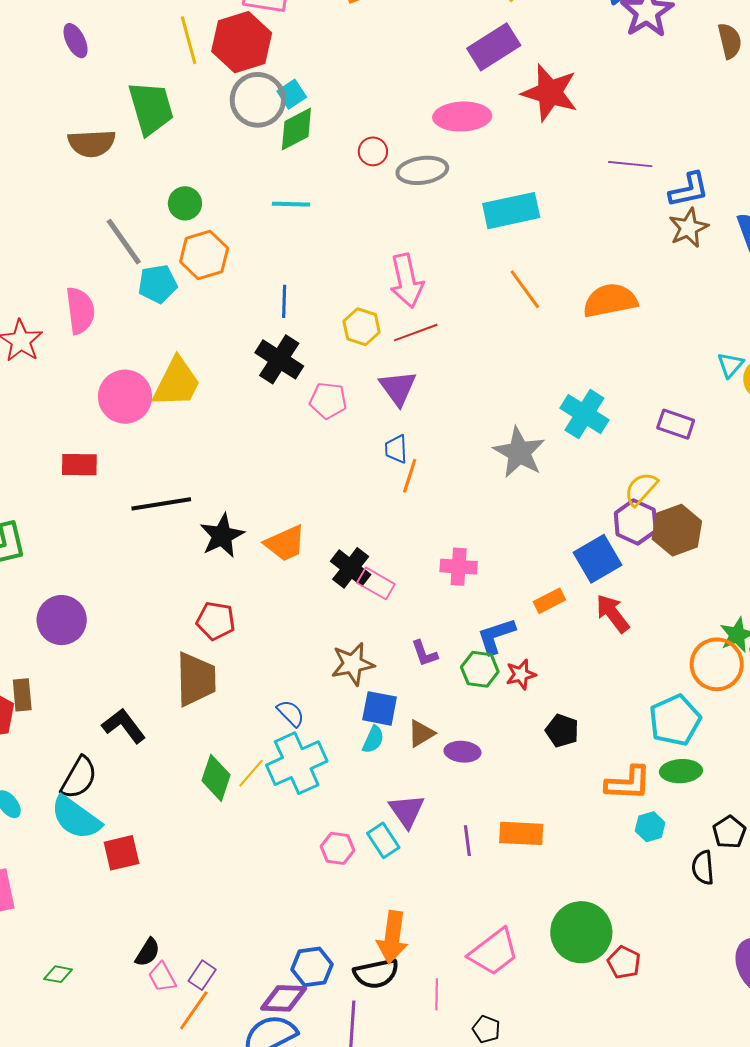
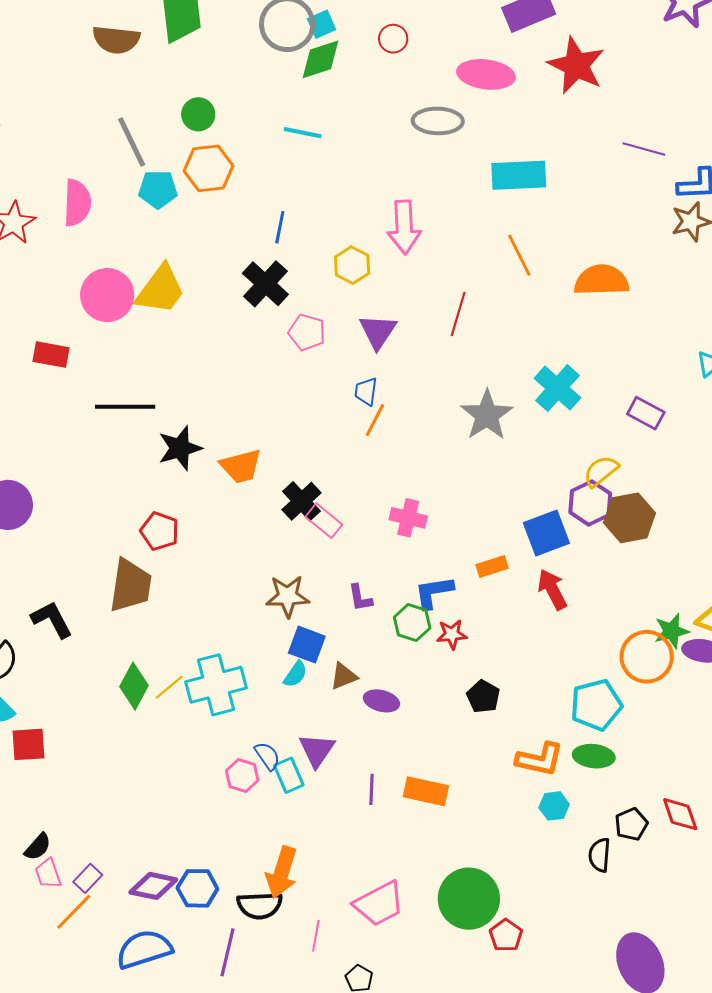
red circle: (373, 151) -> (393, 39), moved
red line: (416, 333) -> (458, 314), moved, turned -63
blue semicircle: (291, 713) -> (267, 756), moved
purple diamond: (284, 998) -> (153, 886), moved

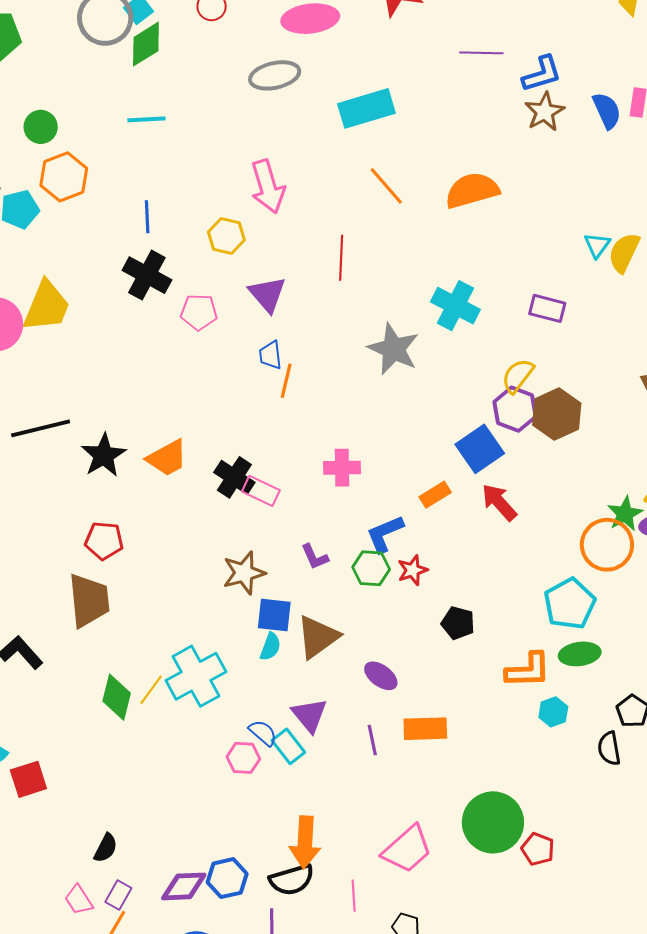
brown triangle: (344, 676) -> (318, 637), size x1.6
purple ellipse: (381, 701) -> (381, 676), moved, turned 36
black semicircle: (38, 847) -> (106, 848), moved

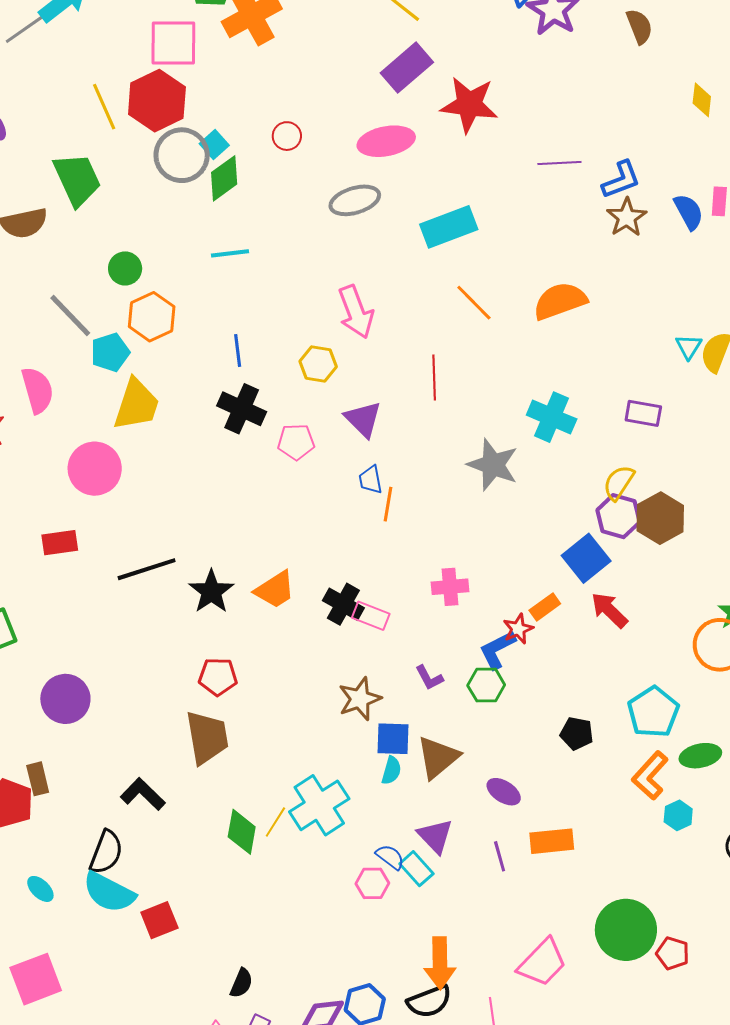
yellow trapezoid: (46, 306) -> (136, 405), moved
red star: (413, 570) -> (518, 629), moved
cyan pentagon: (570, 604) -> (653, 712), moved
orange L-shape: (528, 670) -> (650, 776), turned 138

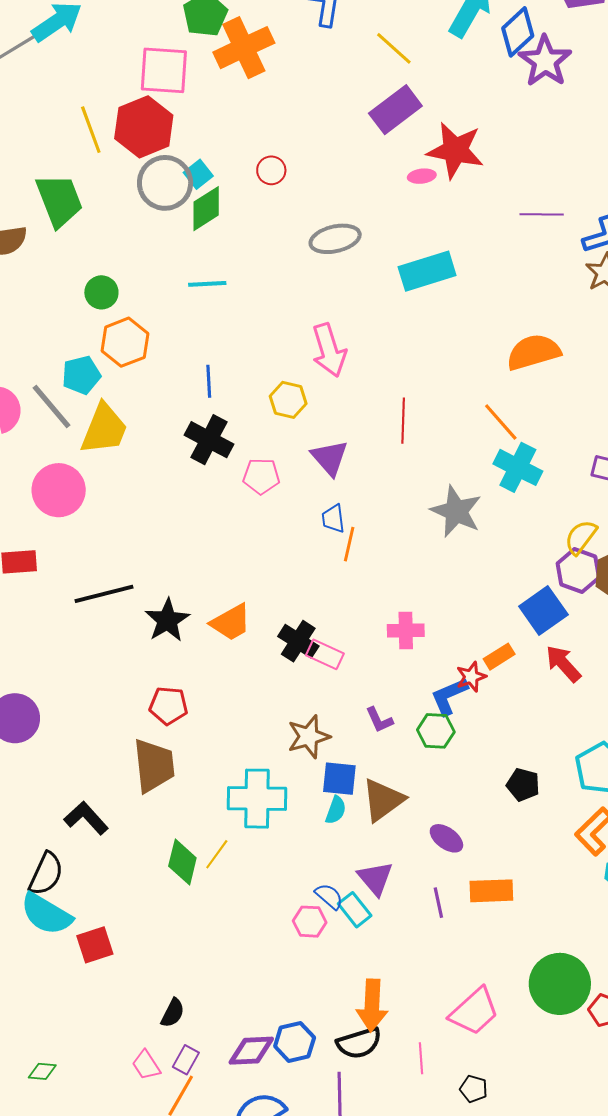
pink ellipse: (386, 141) -> (422, 176), moved, size x0.5
orange line: (474, 303) -> (501, 422), moved
gray line: (70, 316) -> (51, 406), moved
cyan cross: (319, 805) -> (257, 799), moved, turned 30

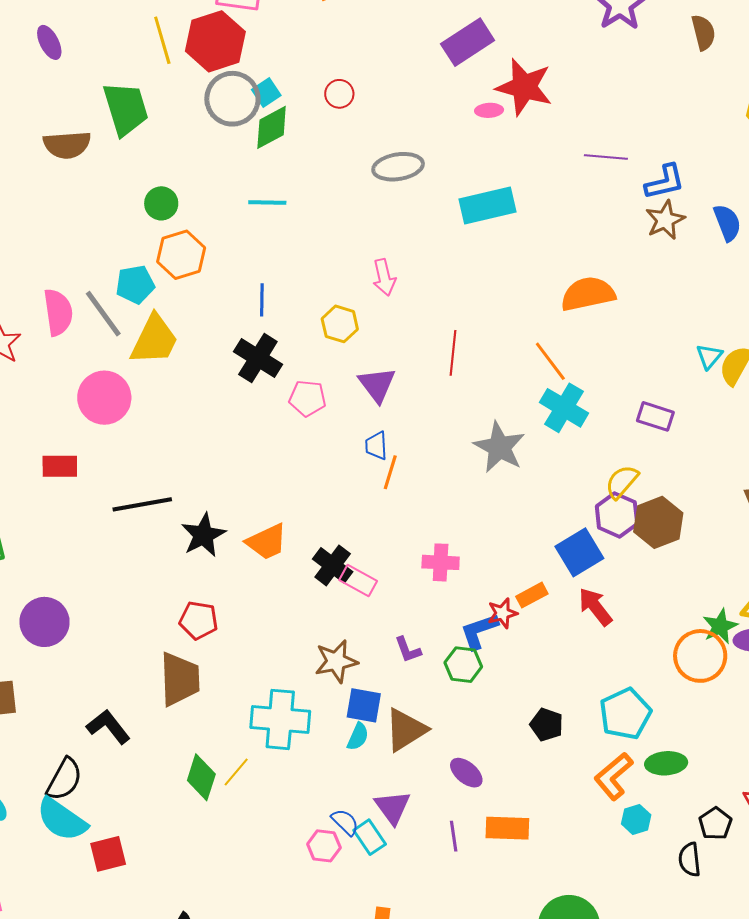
pink arrow: (329, 350) -> (384, 277), size x0.7

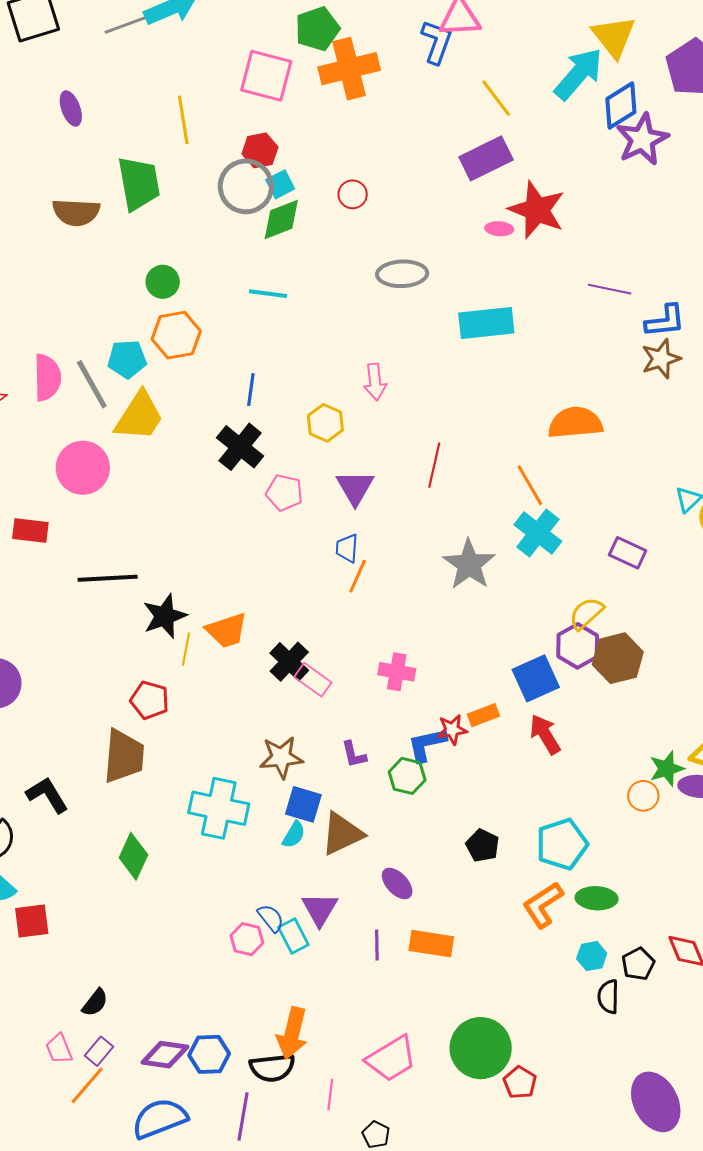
red hexagon: (215, 41) -> (260, 150), moved, size x0.6
orange circle: (700, 656) -> (643, 796), size x0.6
yellow line: (236, 772) -> (186, 649), moved, turned -36
cyan hexagon: (636, 819) -> (592, 956), moved

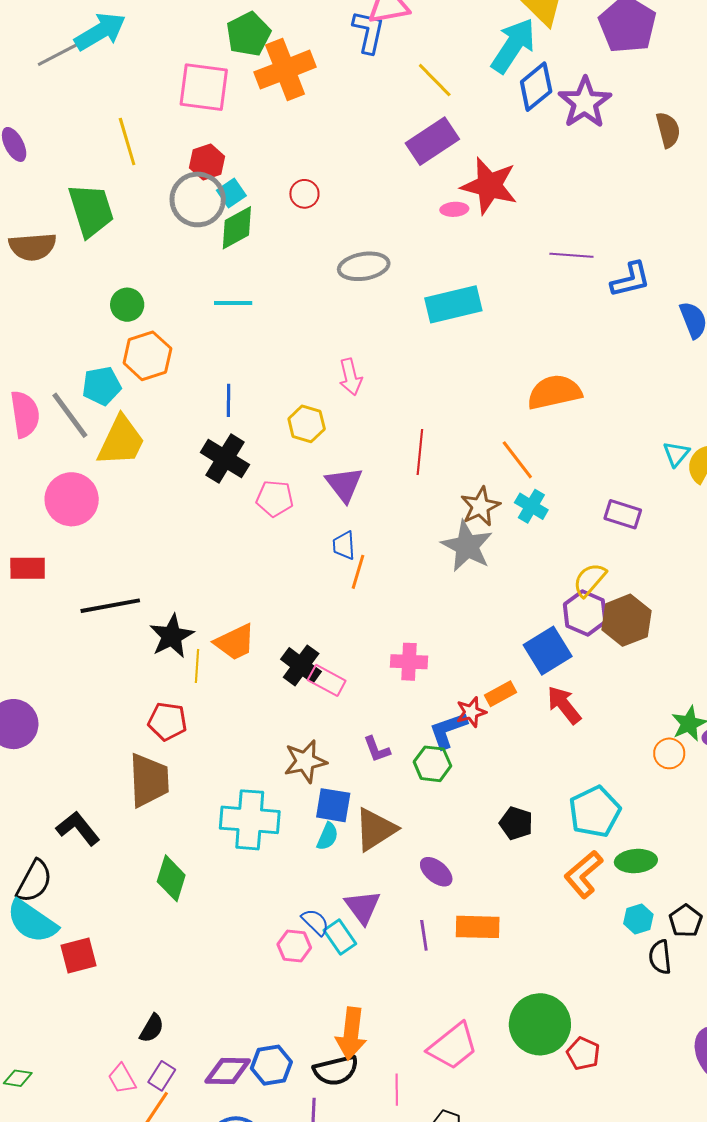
blue diamond: (621, 106) -> (536, 87), moved
brown star: (661, 359) -> (480, 506), moved
cyan cross: (538, 533) -> (531, 506), size x0.7

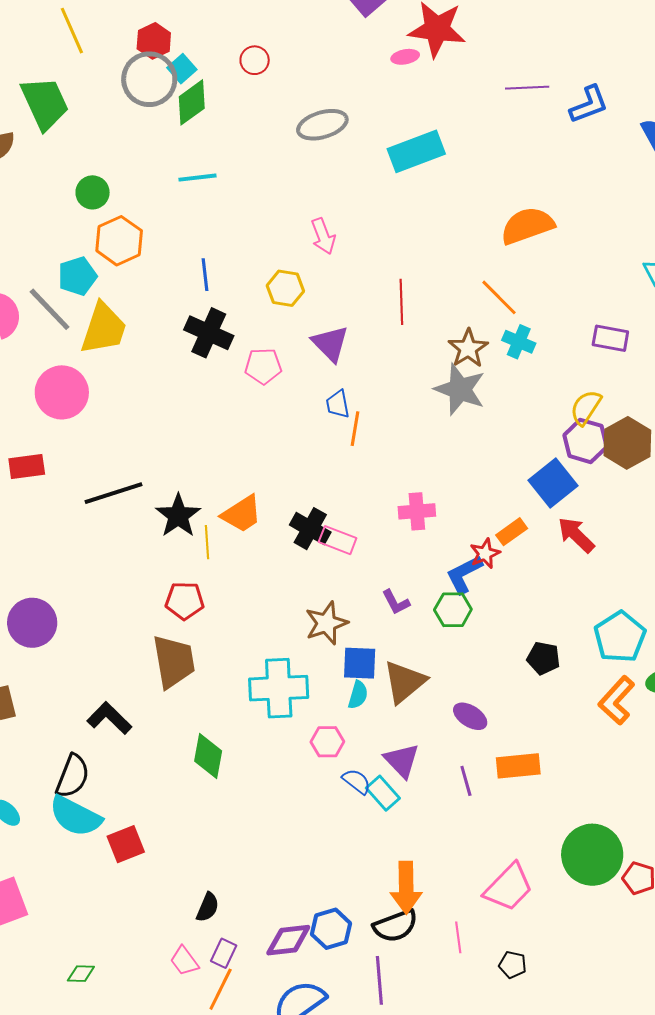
pink hexagon: (294, 946) -> (327, 742), moved

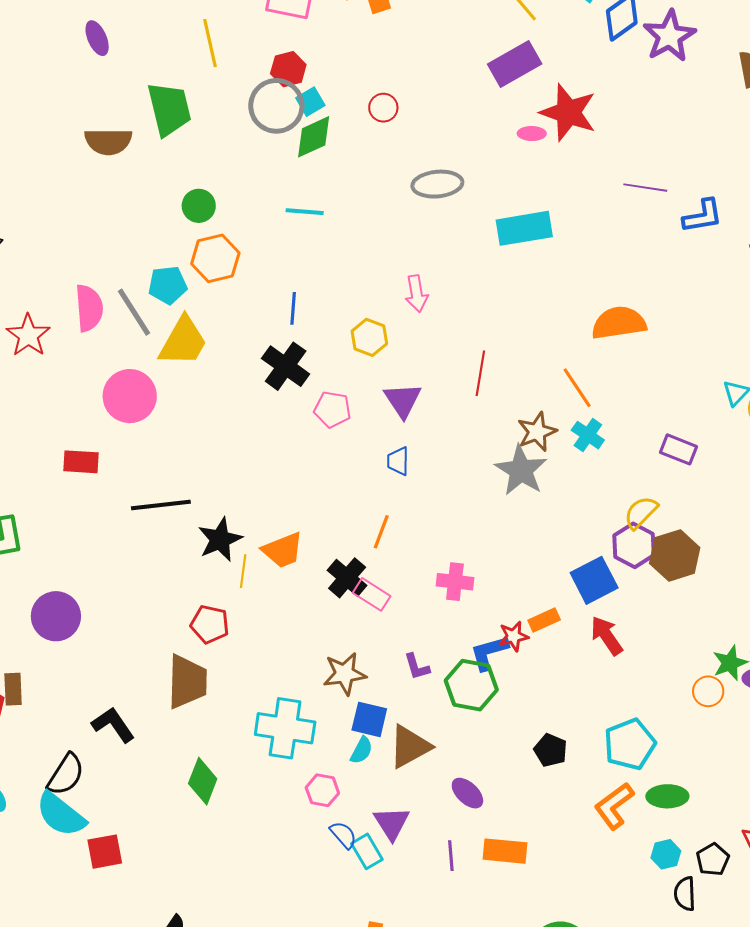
orange line: (355, 429) -> (381, 532), moved
green hexagon: (453, 610) -> (471, 685), size x1.4

